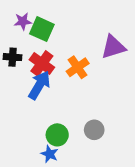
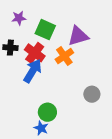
green square: (42, 29) -> (45, 30), moved
purple triangle: (113, 47) -> (78, 36), moved
gray circle: (94, 130) -> (92, 94), moved

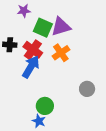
purple star: (19, 18) -> (24, 11), moved
purple triangle: (78, 36) -> (61, 27), moved

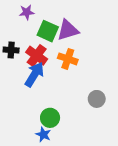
orange cross: (61, 53) -> (68, 59), turned -36

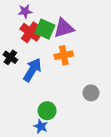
black cross: (11, 50) -> (10, 57), moved, turned 32
red cross: (37, 56) -> (30, 32), moved
orange cross: (68, 59) -> (64, 55), turned -30

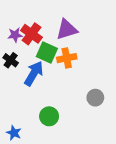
purple star: (25, 11) -> (15, 35), moved
green square: (45, 29) -> (47, 53), moved
blue star: (41, 126) -> (14, 133), moved

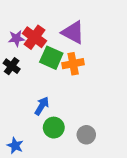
purple triangle: (67, 29) -> (73, 32), turned 45
blue arrow: (34, 73) -> (42, 106), moved, size x0.7
gray circle: (95, 98) -> (86, 135), moved

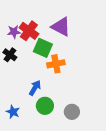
orange cross: (73, 64) -> (56, 64), moved
blue star: (15, 146) -> (13, 112), moved

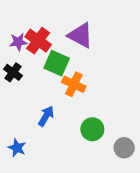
orange cross: (56, 64) -> (74, 84), turned 36
green circle: (45, 106) -> (92, 129), moved
gray circle: (72, 112) -> (124, 148), moved

